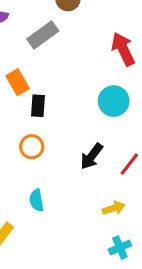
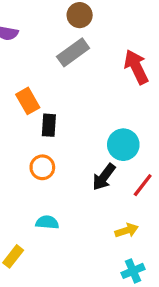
gray rectangle: (43, 35) -> (73, 52), moved
cyan circle: (114, 101) -> (123, 145), moved
cyan semicircle: (36, 200) -> (47, 222), turned 105

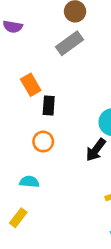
cyan semicircle: (47, 222) -> (29, 182), moved

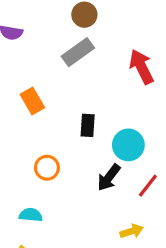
black rectangle: (49, 106) -> (88, 125), moved

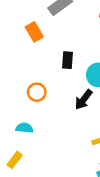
orange rectangle: (32, 101) -> (34, 32), moved

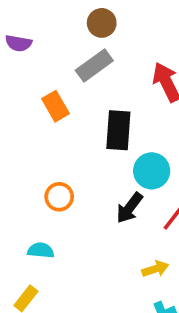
black rectangle: (68, 60) -> (118, 130), moved, size x1.5

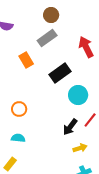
black rectangle: (118, 130) -> (60, 73), turned 50
orange circle: (59, 197) -> (19, 109), moved
black arrow: (129, 208) -> (70, 127), moved

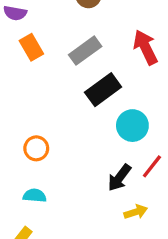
gray rectangle: (47, 38) -> (85, 51), moved
orange rectangle: (26, 60) -> (31, 47), moved

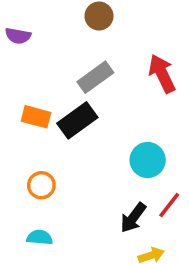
orange rectangle: (31, 47) -> (36, 117), moved, turned -45
black rectangle: (103, 90) -> (77, 120), moved

